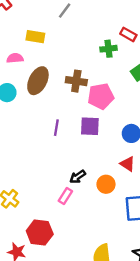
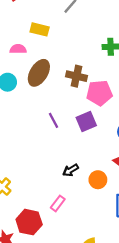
purple square: (90, 126) -> (86, 122), turned -30
purple line: (56, 128) -> (54, 120), turned -42
pink rectangle: (65, 196) -> (58, 203), moved

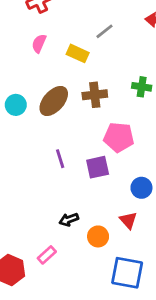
yellow rectangle: (40, 29) -> (78, 53), moved
pink semicircle: (18, 49) -> (39, 43), moved, turned -77
brown cross: (77, 76) -> (95, 95), moved, turned -30

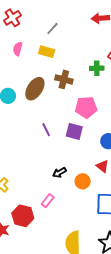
gray line: (105, 31) -> (52, 29), moved
brown cross: (95, 95) -> (64, 79), turned 30
purple square: (98, 167) -> (74, 131), turned 36

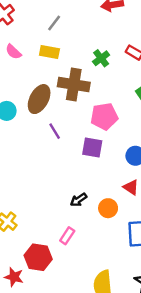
pink semicircle: (18, 49) -> (13, 52), turned -56
green cross: (97, 68) -> (101, 58), moved, turned -32
brown cross: (64, 79) -> (74, 85), size x1.4
purple line: (46, 130) -> (55, 131), moved

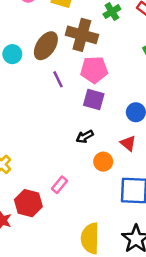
pink pentagon: (104, 116) -> (94, 70), moved
black arrow: (79, 200) -> (85, 137), moved

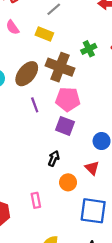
black arrow: (85, 137) -> (54, 158), turned 136
pink rectangle: (60, 185) -> (36, 200), moved, turned -56

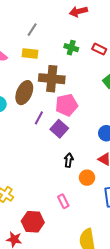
green cross: (89, 49) -> (71, 48), moved, turned -32
purple line: (35, 105) -> (39, 118), turned 64
purple square: (65, 126) -> (59, 129), moved, turned 36

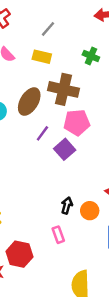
black arrow: (69, 160) -> (67, 206), moved

